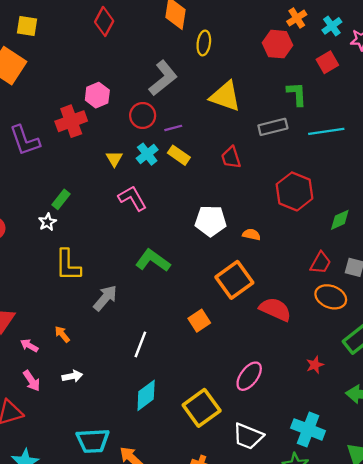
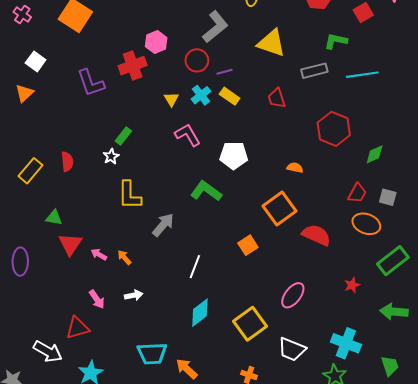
green L-shape: (297, 94) -> (336, 41), turned -75
white pentagon: (211, 221) -> (234, 155), moved
pink arrow: (29, 346) -> (99, 254), moved

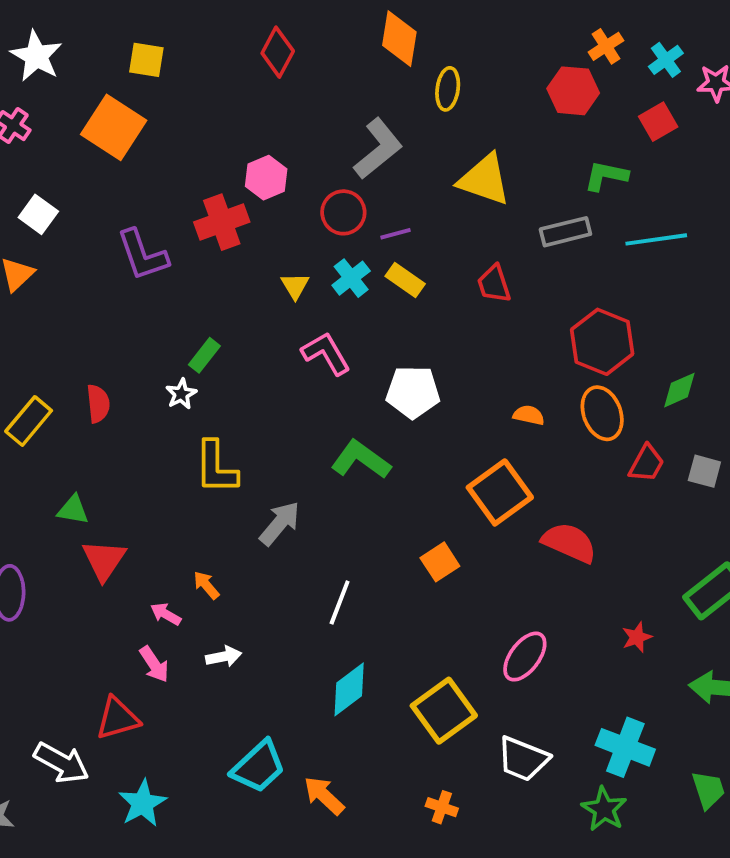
orange ellipse: (366, 224) -> (602, 413), moved, turned 48
pink arrow: (99, 254) -> (166, 614), moved
cyan trapezoid: (152, 353) -> (258, 767), turned -40

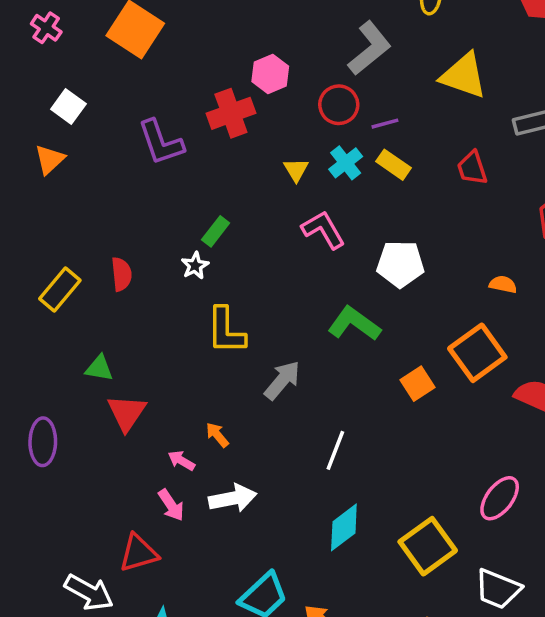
orange square: (440, 562) -> (417, 384), moved
white arrow: (224, 657) -> (233, 498), size x1.5

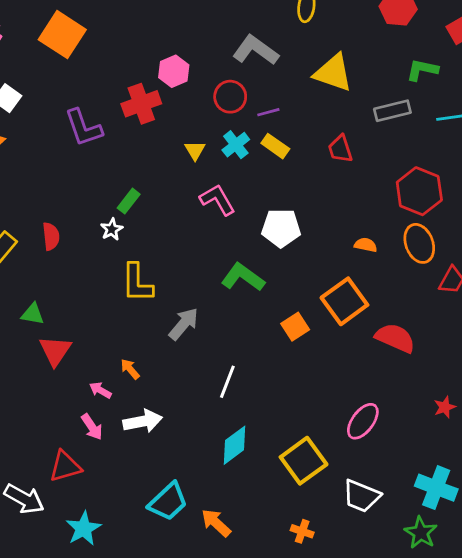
gray L-shape: (370, 48) -> (256, 50), turned -105

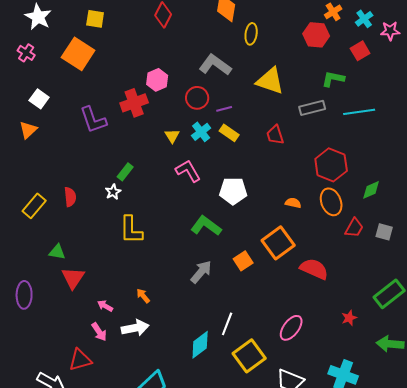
gray arrow: (184, 324) -> (201, 272), moved
orange arrow: (130, 369) -> (143, 296), moved
white line: (227, 382) -> (227, 324), moved

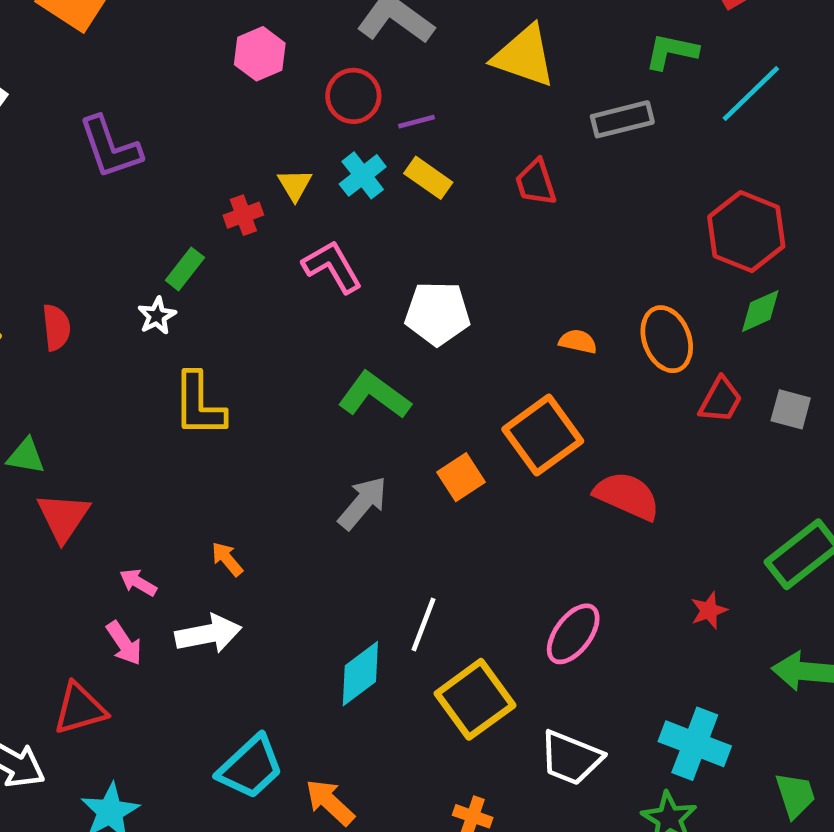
red cross: (134, 103) -> (243, 215), moved, size x0.6
cyan line: (359, 112) -> (751, 94), moved, turned -36
red hexagon: (331, 165) -> (746, 232), moved

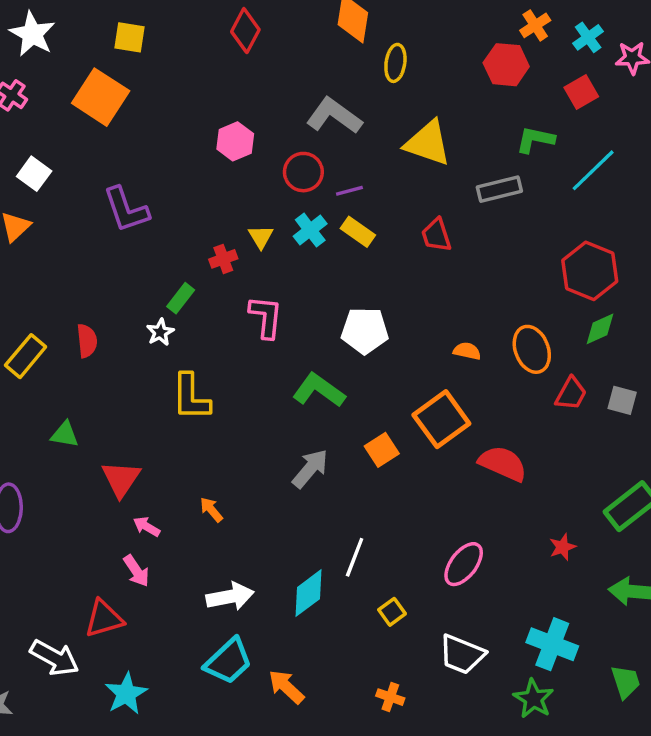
pink L-shape: (332, 267) -> (266, 317), moved, turned 36
red triangle: (63, 517) -> (121, 479), moved
white arrow: (208, 634) -> (230, 596), moved
yellow square: (475, 699) -> (392, 612), size x0.5

